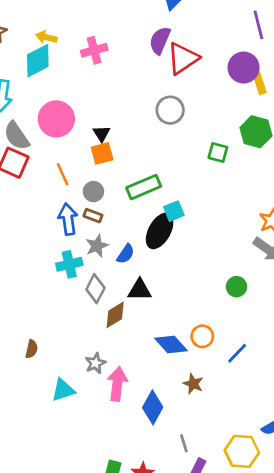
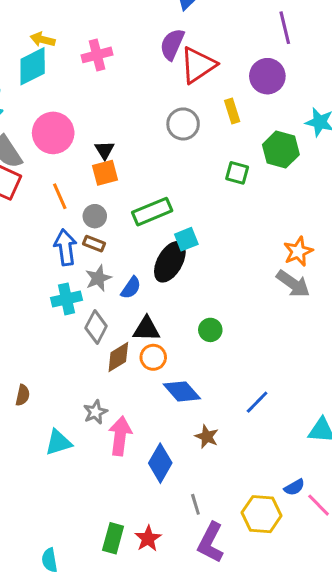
yellow rectangle: (260, 83) -> (232, 111), moved
green circle: (236, 287) -> (210, 330), moved
orange circle: (202, 336) -> (153, 357), moved

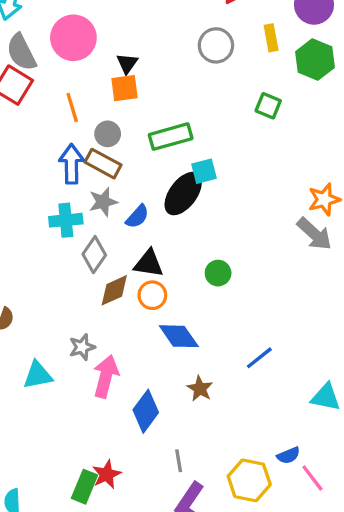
green hexagon: (281, 150) -> (315, 60), moved
brown rectangle: (94, 244) -> (103, 164), size x1.5
red star: (148, 539) -> (107, 474), moved

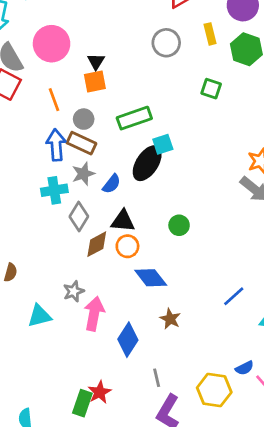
blue line: (259, 358) -> (234, 296), moved

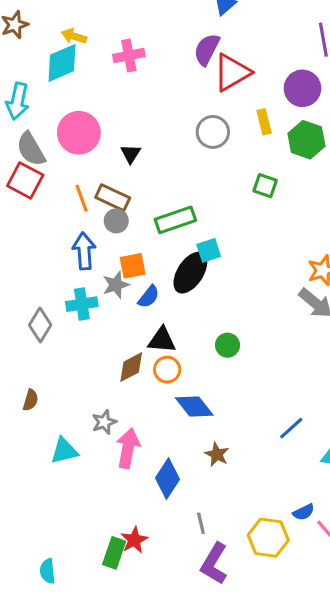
orange square: (95, 82) -> (133, 266), moved
brown rectangle: (81, 143) -> (113, 198), moved
gray diamond: (79, 217) -> (40, 325), moved

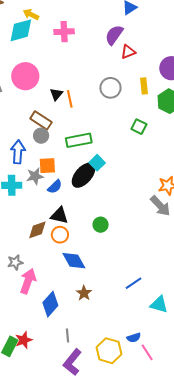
red triangle: (232, 72) -> (128, 52), size x0.6
orange line: (82, 198) -> (70, 99), moved
cyan square: (209, 250) -> (97, 163), turned -35

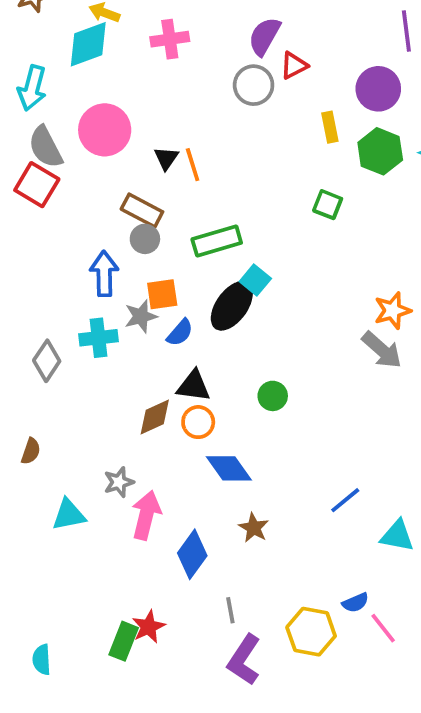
gray circle: (110, 88) -> (254, 85), moved

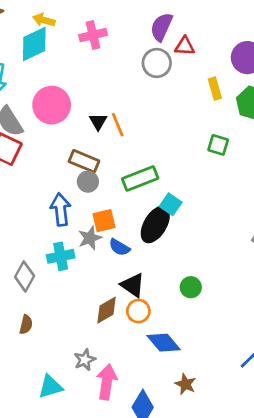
red triangle: (294, 66) -> (185, 46), turned 35
blue semicircle: (180, 333) -> (119, 247), turned 85
black triangle: (194, 386) -> (133, 285), turned 32
brown semicircle: (31, 451) -> (26, 325), moved

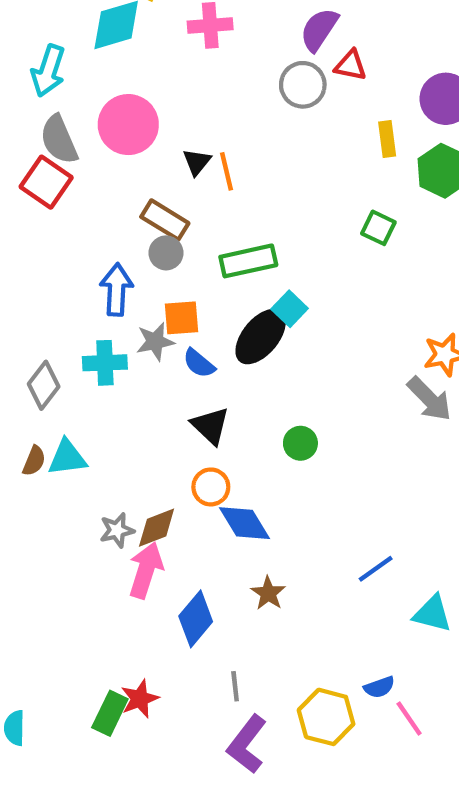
brown diamond: (107, 310) -> (157, 528), moved
orange circle: (138, 311) -> (211, 487), moved
cyan triangle: (50, 387) -> (67, 458), moved

